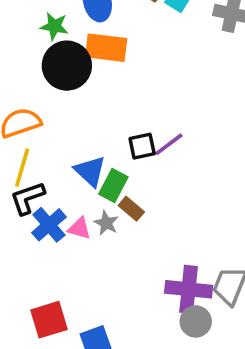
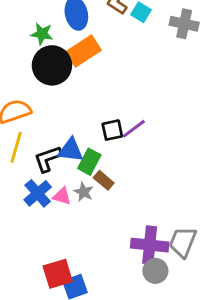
orange rectangle: (106, 48) -> (84, 51), turned -40
blue triangle: (90, 171) -> (71, 150), turned -36
black L-shape: (27, 198) -> (48, 159), moved
red square: (49, 320) -> (58, 274), moved

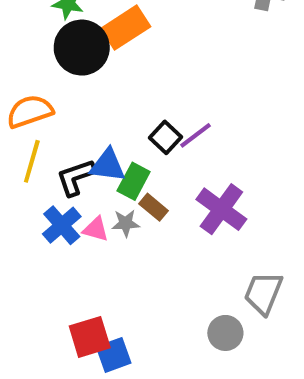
black square: (112, 130) -> (166, 137), turned -35
gray star: (84, 192) -> (126, 223), turned -30
purple cross: (150, 245) -> (221, 209), moved, turned 30

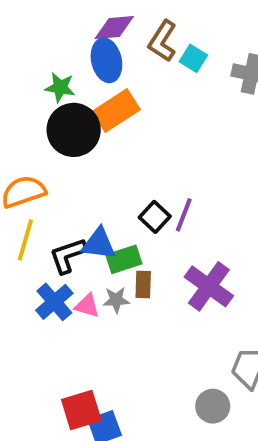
purple line: (195, 135) -> (184, 215), turned -32
green rectangle: (134, 181) -> (124, 259), turned 44
brown rectangle: (154, 207) -> (143, 284), turned 52

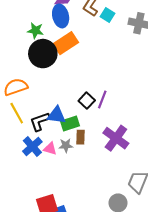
yellow line: (25, 240) -> (17, 113), turned -45

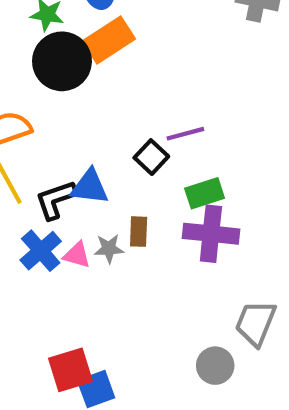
purple line: (102, 100) -> (185, 134), moved, turned 54
green rectangle: (70, 124) -> (205, 193), moved
purple cross: (116, 138) -> (211, 234), turned -30

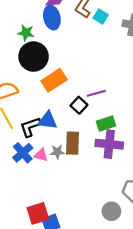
orange rectangle: (109, 40) -> (54, 80), moved
brown rectangle: (139, 232) -> (72, 143), size x1.5

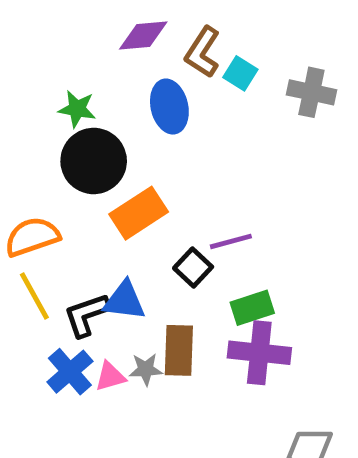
blue ellipse: (52, 18) -> (169, 107), moved
pink triangle: (41, 155) -> (110, 376), turned -32

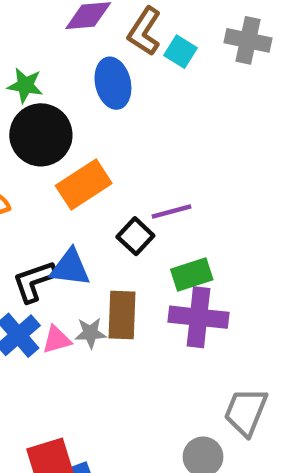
gray cross: (311, 92) -> (248, 40), moved

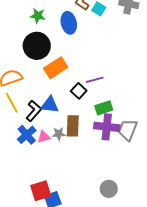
green star: (25, 85) -> (38, 16), moved
black L-shape: (34, 281) -> (34, 111), turned 150
gray trapezoid: (246, 412) -> (128, 130), moved

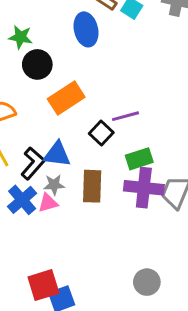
green star: (38, 16) -> (21, 37), moved
black circle: (37, 46) -> (37, 64), size x0.7
gray star: (59, 134) -> (54, 185), moved

